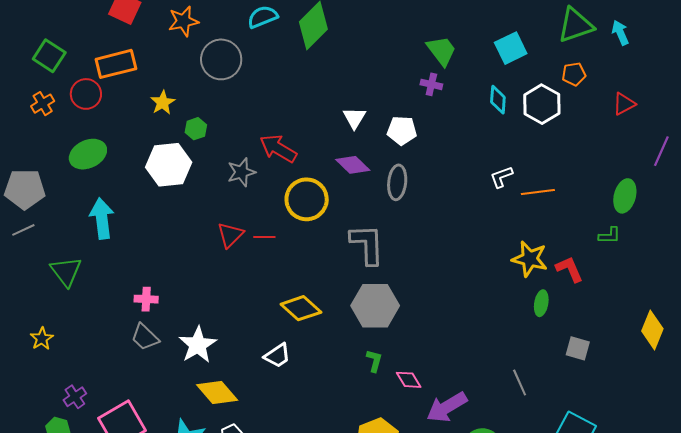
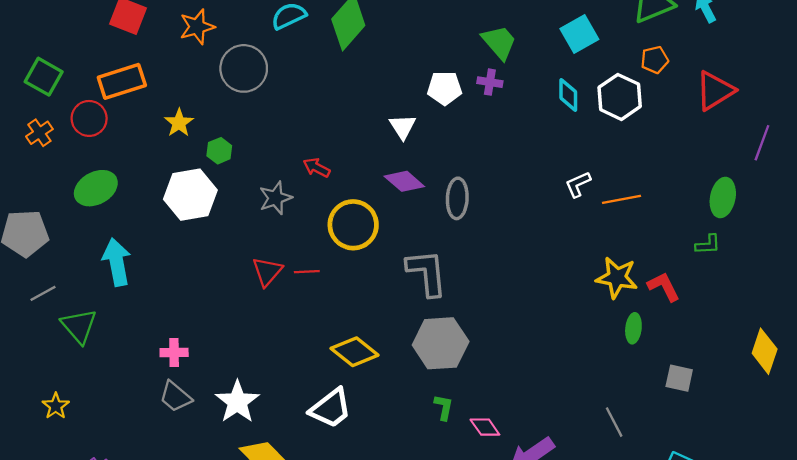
red triangle: (624, 104) -> (715, 91), size x1.5
white pentagon: (402, 130) -> (445, 88), moved
red arrow: (278, 148) -> (317, 168), size x0.6
gray line: (23, 230) -> (43, 293), moved
white trapezoid: (277, 355) -> (331, 408), size x1.4

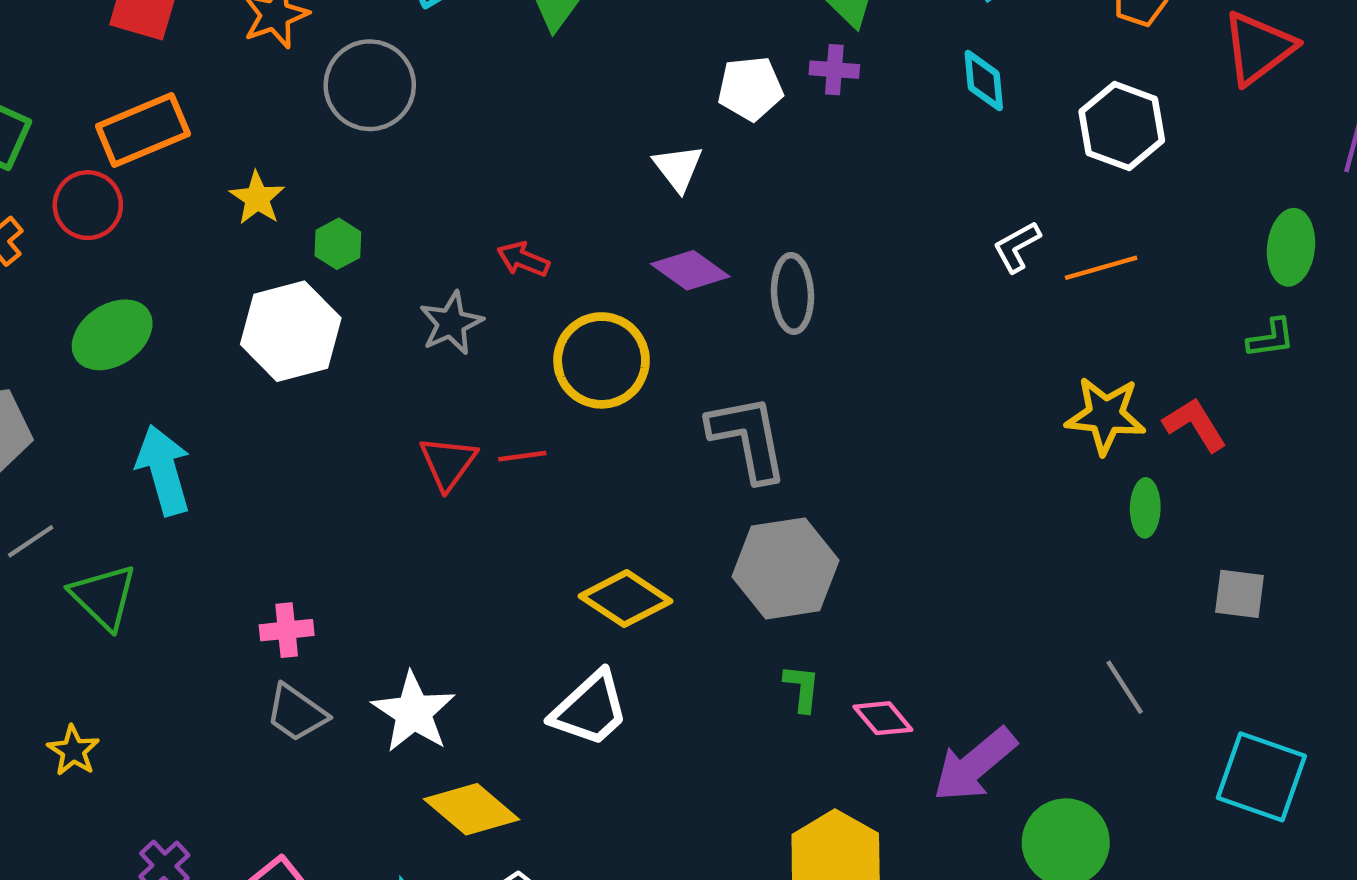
white hexagon: (620, 97) -> (1122, 126), moved

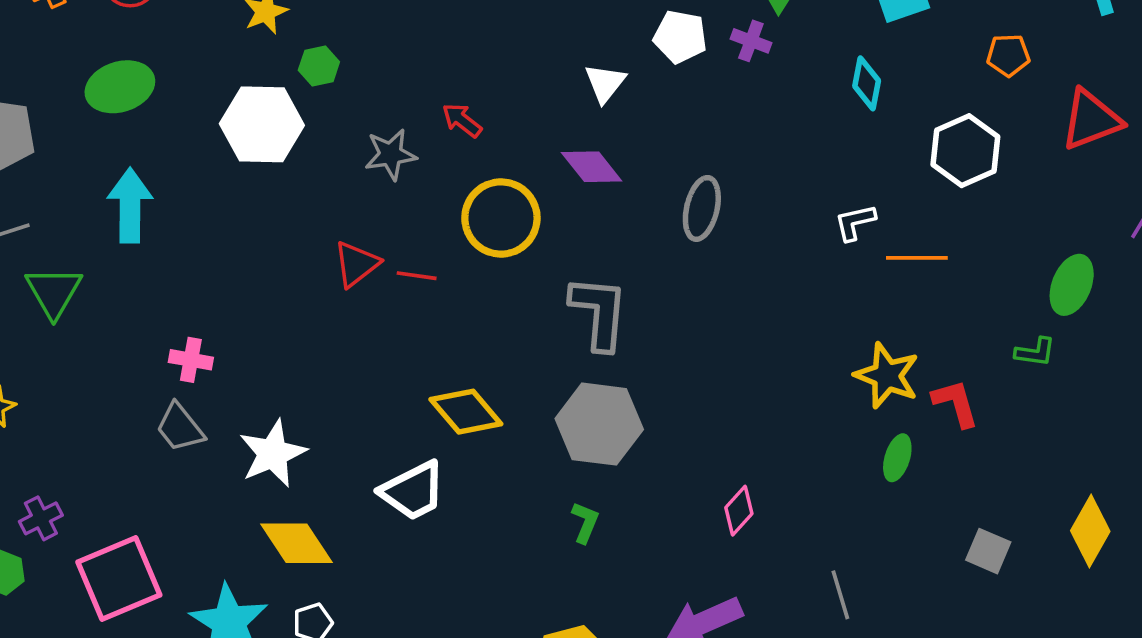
gray ellipse: (792, 293) -> (702, 208), moved
gray square: (1239, 594) -> (988, 551), moved
pink diamond: (883, 718) -> (739, 511), moved, turned 66

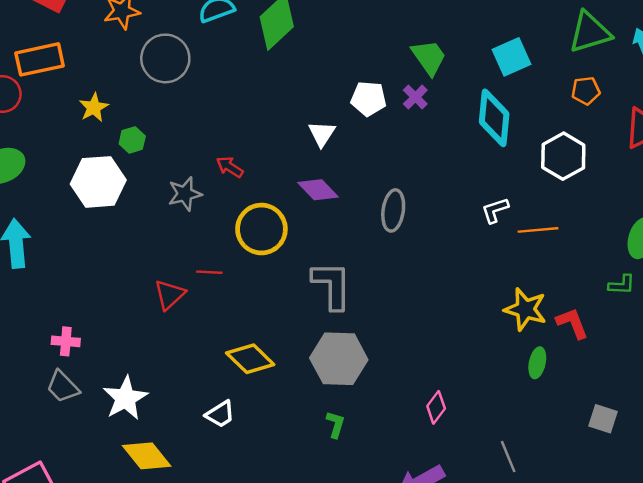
purple cross: (751, 41) -> (415, 97), turned 30
cyan diamond: (867, 83) -> (494, 118), size x1.6
red triangle: (356, 264) -> (170, 295), moved
white trapezoid: (413, 491) -> (220, 414), size x0.7

